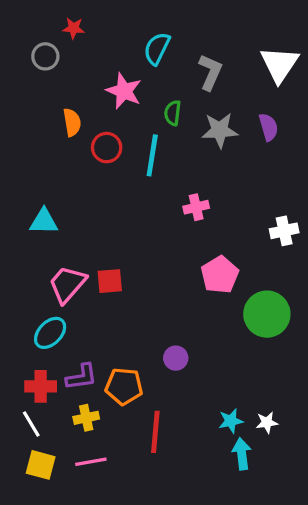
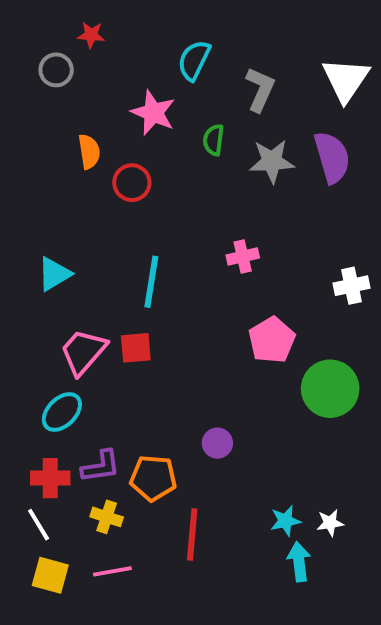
purple semicircle: (268, 127) -> (332, 157), size x1.5
cyan line: (152, 155) -> (151, 282), moved
cyan triangle: (44, 221) -> (54, 274), turned -32
yellow cross: (86, 418) -> (107, 517), turned 30

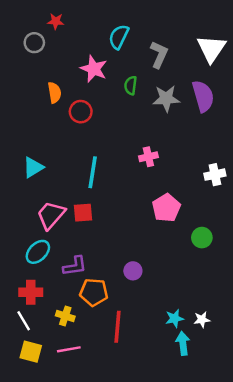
green circle: (330, 389) -> (202, 238), size x0.6
purple L-shape: (101, 466) -> (75, 266), moved

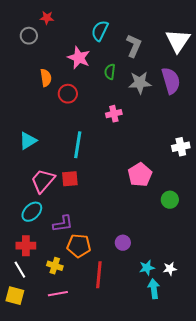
pink cross: (148, 157) -> (114, 114), moved
purple circle: (133, 271) -> (123, 243), moved
yellow square: (31, 352) -> (15, 296), moved

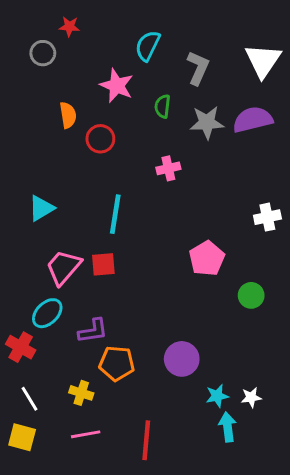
purple semicircle: (171, 81) -> (253, 120), turned -88
purple circle: (123, 243) -> (182, 359), size x1.5
red cross: (26, 246) -> (21, 347), moved, turned 30
red line: (99, 275) -> (146, 440), moved

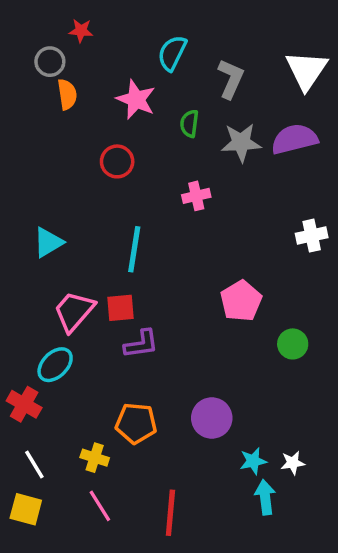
orange semicircle: (68, 115) -> (67, 94), moved
white cross: (267, 217) -> (312, 236), moved
purple L-shape: (93, 331) -> (141, 344), moved
pink line: (86, 434) -> (100, 506), turned 68

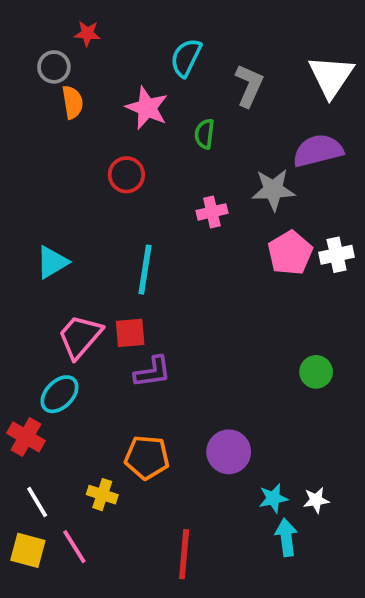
gray star: (241, 143) -> (273, 190), moved
pink pentagon: (241, 301) -> (290, 253), moved
pink line: (100, 506) -> (74, 547), moved

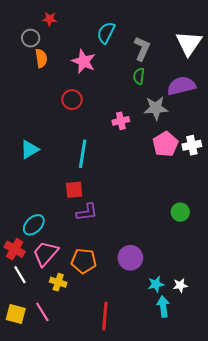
green semicircle: (205, 134) -> (139, 76), moved
pink trapezoid: (80, 337) -> (45, 253), moved
white line: (37, 502) -> (20, 275), moved

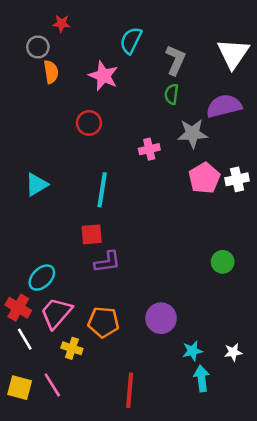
white star: (180, 285) -> (233, 352), moved

